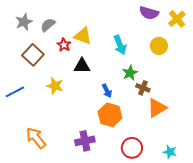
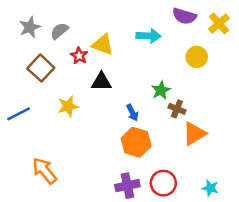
cyan arrow: (120, 45) -> (148, 36), moved, turned -66
yellow star: (55, 86) -> (68, 106), turned -30
purple cross: (85, 141) -> (127, 186), moved

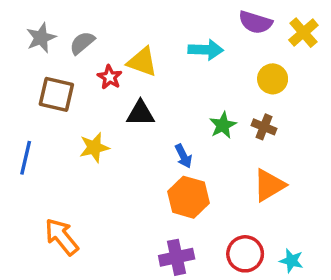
brown square: (41, 68) -> (56, 94), turned -30
brown cross: (177, 109) -> (264, 127), moved
blue line: (19, 114) -> (26, 158), turned -50
red circle: (163, 183) -> (245, 254), moved

